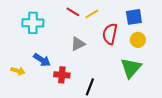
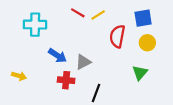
gray triangle: (78, 44) -> (83, 62), moved
blue arrow: (42, 60) -> (58, 56), moved
green triangle: (131, 68) -> (140, 73), size x0.7

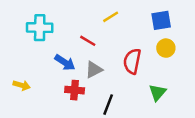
red line: (78, 13) -> (88, 41), moved
red semicircle: (117, 36) -> (132, 61), moved
green triangle: (140, 73) -> (157, 93), moved

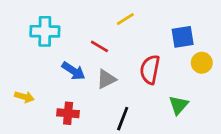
blue square: (161, 20) -> (183, 37), moved
yellow circle: (166, 48) -> (202, 63), moved
red cross: (75, 90) -> (68, 113), moved

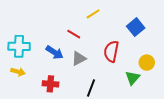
cyan cross: (45, 31) -> (19, 46), moved
blue square: (183, 37) -> (136, 27), turned -30
yellow circle: (202, 63) -> (147, 63), moved

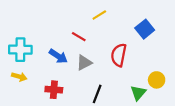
yellow circle: (147, 63) -> (157, 80), moved
green triangle: (133, 78) -> (138, 93), moved

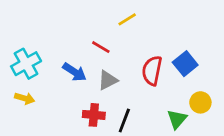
blue square: (145, 29) -> (185, 64), moved
cyan cross: (20, 50) -> (26, 64), turned -30
red cross: (54, 90) -> (94, 115), moved

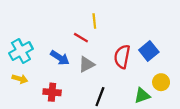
yellow line: (127, 19) -> (94, 21), moved, turned -64
red cross: (94, 115) -> (52, 92), moved
green triangle: (177, 119) -> (142, 96), turned 30

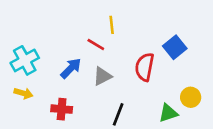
blue square: (149, 51) -> (175, 47), moved
blue arrow: (60, 58) -> (71, 68), turned -78

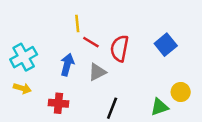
yellow line: (112, 25) -> (77, 23), moved
red semicircle: (145, 67) -> (120, 48), moved
blue arrow: (71, 68) -> (67, 65), turned -30

